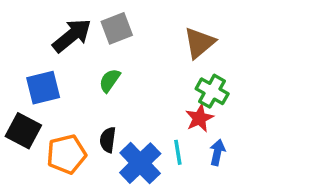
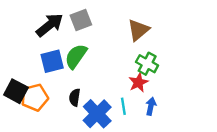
green semicircle: (110, 80) -> (76, 56), size x1.5
blue square: (43, 88) -> (52, 61), moved
orange pentagon: (66, 154) -> (35, 97), moved

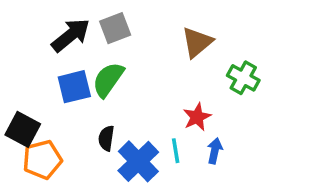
green cross: (147, 64) -> (243, 78), moved
orange pentagon: (35, 97) -> (42, 160), moved

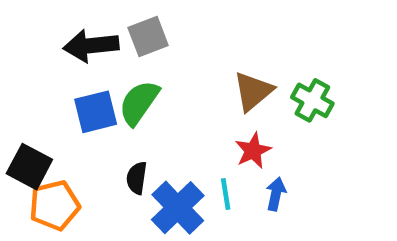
black arrow: (71, 35) -> (91, 46), turned -147
brown triangle: (197, 42) -> (253, 91), moved

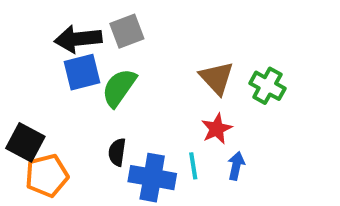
brown triangle: (253, 91) -> (217, 78), turned -33
blue square: (96, 112) -> (82, 72), moved
blue cross: (178, 208) -> (152, 178), turned -36

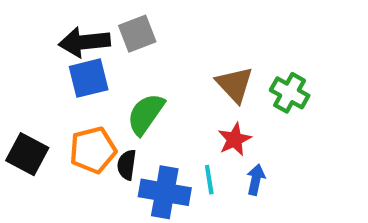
green semicircle: (119, 88) -> (146, 114), moved
orange pentagon: (47, 176) -> (93, 150), moved

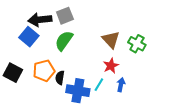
blue square: (89, 78) -> (29, 37), moved, turned -36
green semicircle: (146, 114) -> (64, 41), moved
cyan line: (209, 180) -> (99, 85), turned 40

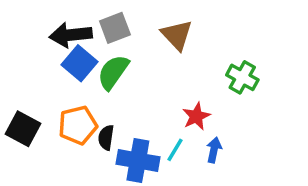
blue square: (29, 37) -> (80, 63), moved
brown triangle: (111, 40) -> (177, 35), moved

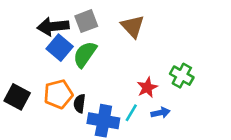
green cross: (242, 77) -> (182, 76), moved
blue arrow: (214, 150) -> (161, 113), turned 66

